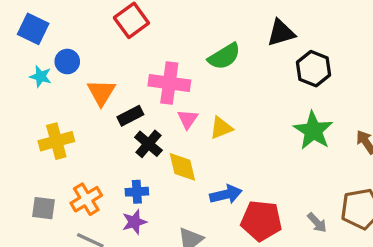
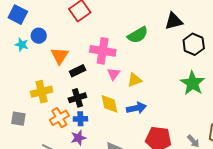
yellow cross: (56, 141) -> (42, 92), moved
black cross: (148, 144) -> (77, 98), moved, turned 30
blue arrow: (226, 194) -> (136, 108), moved
orange cross: (86, 199) -> (59, 118), moved
gray square: (44, 208) -> (18, 119), moved

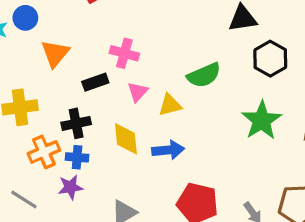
green semicircle: (138, 35) -> (204, 75), moved
pink cross: (103, 51) -> (124, 53), size x0.7
black rectangle: (78, 71) -> (95, 82), moved

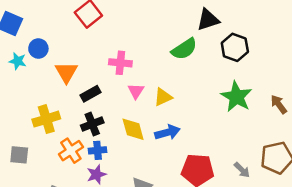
green semicircle: (204, 75) -> (184, 49), moved
black rectangle: (95, 82) -> (90, 94), moved

